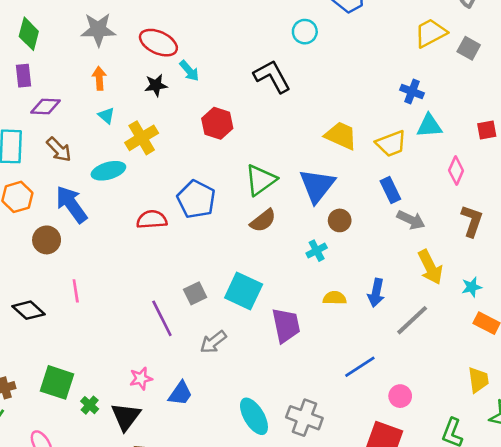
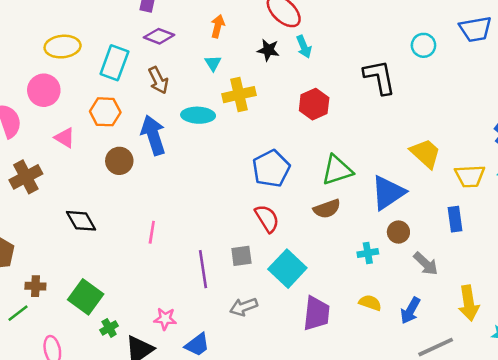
red semicircle: (152, 219) -> (267, 219), moved, turned 44
gray arrow: (411, 220) -> (426, 264), moved
pink line: (76, 291) -> (152, 232), moved

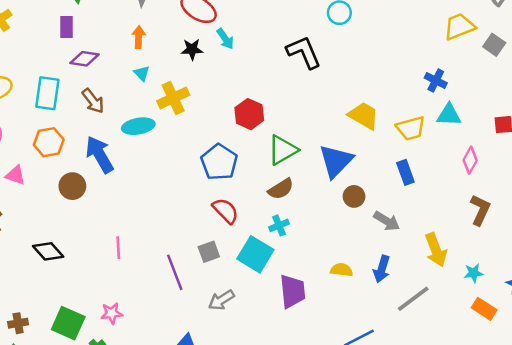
red hexagon: (314, 104) -> (249, 114), moved
cyan cross: (368, 253) -> (279, 225), moved
pink star: (165, 319) -> (112, 313), moved

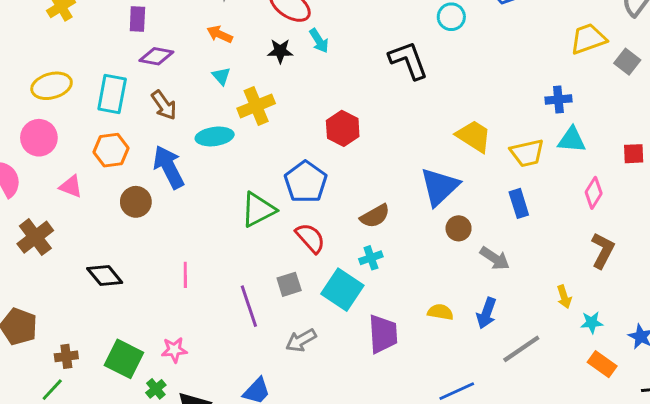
orange arrow: (139, 37) -> (220, 34), turned -70
blue cross: (436, 80) -> (558, 100), turned -35
green triangle: (283, 150) -> (258, 210), moved
yellow arrow: (436, 250) -> (564, 297), moved, size x0.6

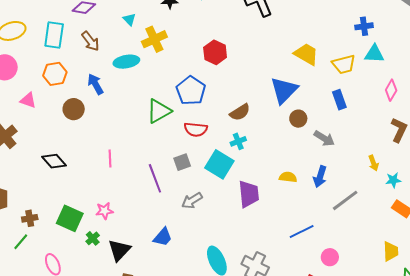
blue arrow: (169, 167) -> (95, 84), size x0.7
red semicircle: (310, 238) -> (196, 129), turned 140

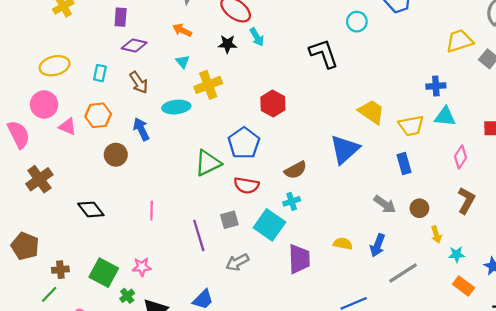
cyan rectangle: (54, 35) -> (100, 73), size x0.6
pink triangle: (28, 100) -> (68, 127), moved
brown circle: (298, 119) -> (419, 208), moved

